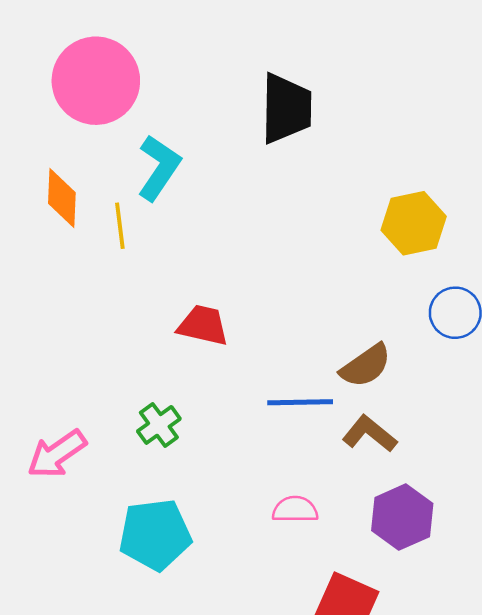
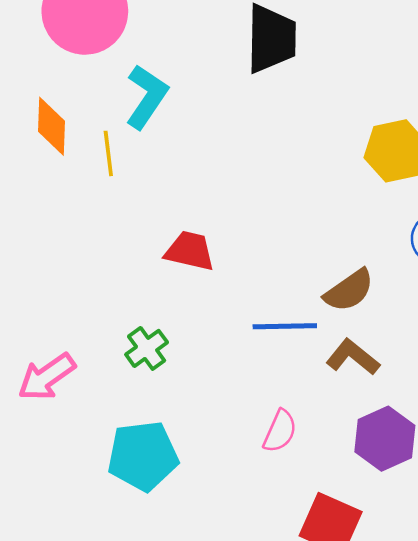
pink semicircle: (295, 509) -> (280, 431), turned 114

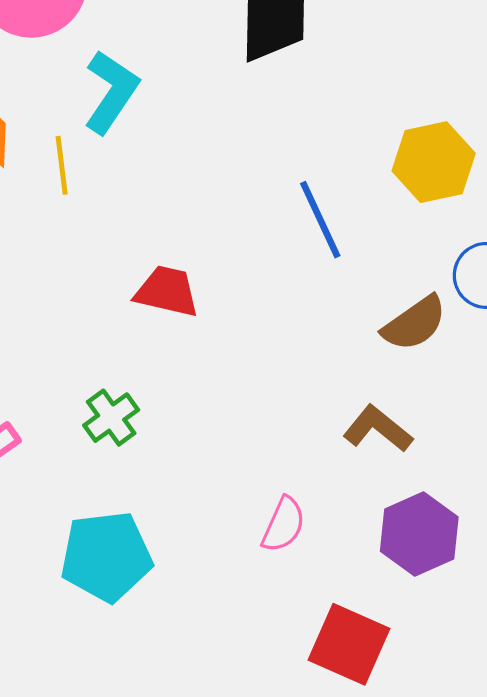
brown semicircle: (349, 290) -> (414, 323), moved
blue line: (285, 326) -> (320, 220), moved, turned 66

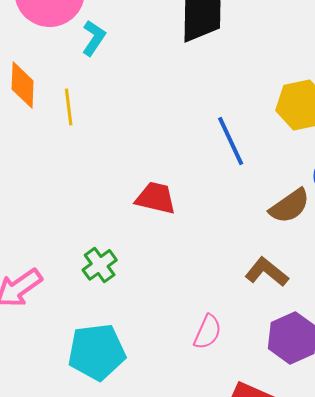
cyan L-shape: (111, 92) -> (94, 38), moved, size x0.7
red trapezoid: (167, 291) -> (156, 198), moved

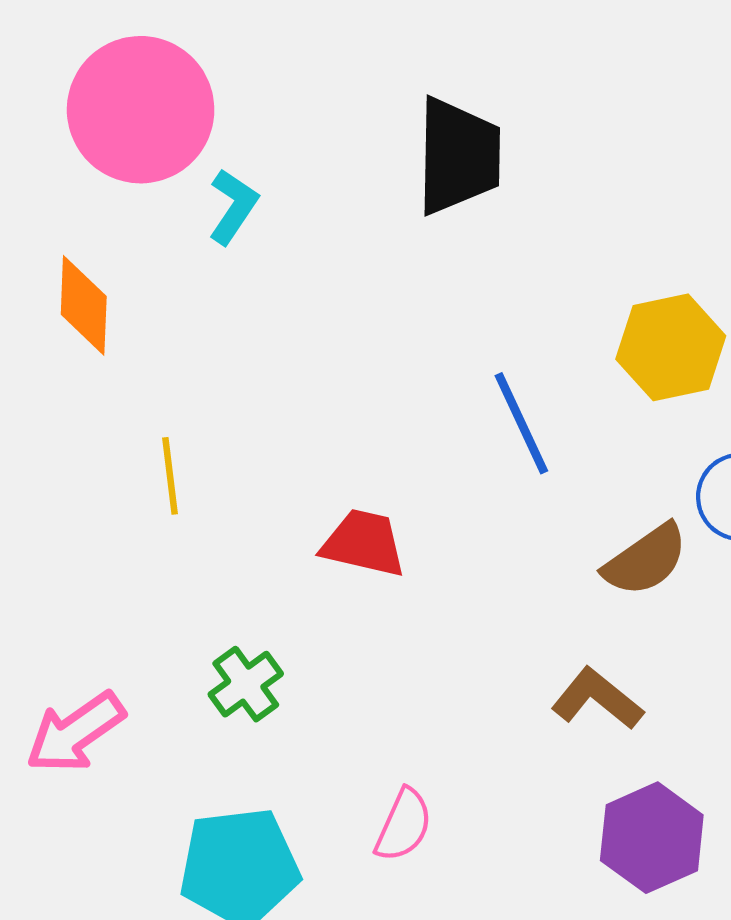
yellow line: (69, 107) -> (170, 476), moved
pink semicircle: (208, 332) -> (404, 825), moved

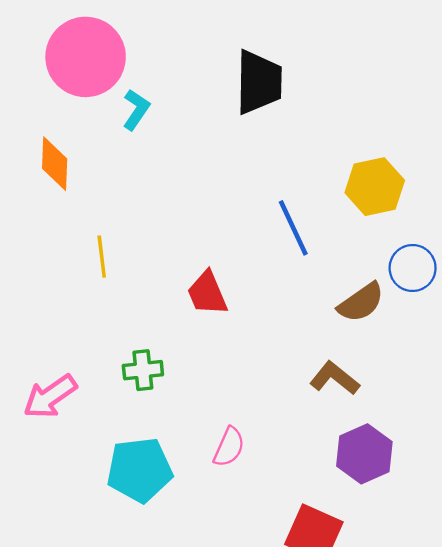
red trapezoid: (364, 543) -> (207, 293), turned -126
green cross: (246, 684) -> (143, 370), turned 30

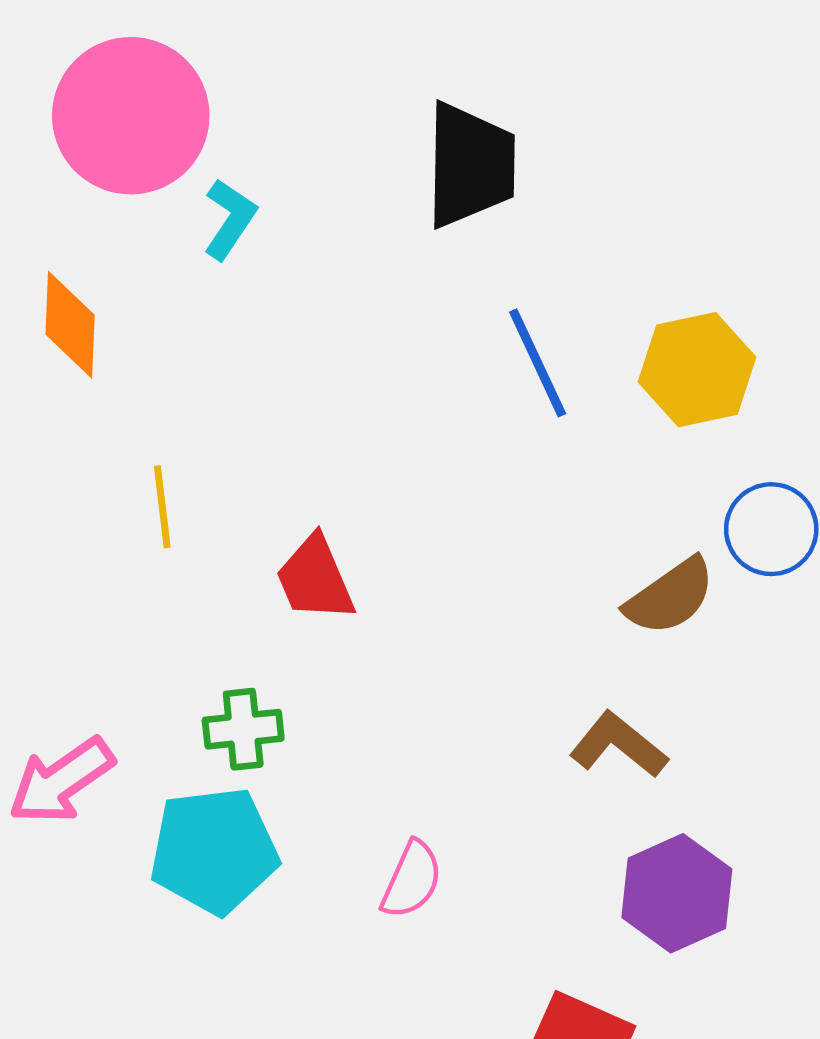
blue line: (293, 228) -> (538, 363), moved
red trapezoid: (207, 293) -> (315, 579), moved
cyan pentagon: (140, 470) -> (214, 851), moved

